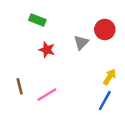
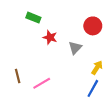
gray triangle: (81, 43) -> (75, 48), moved
red star: (47, 50) -> (50, 37), moved

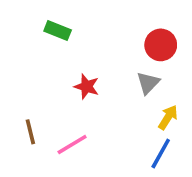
red star: (50, 37) -> (87, 87), moved
gray triangle: (75, 48) -> (148, 83), moved

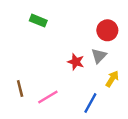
red star: (87, 87) -> (76, 62), moved
blue line: (161, 154) -> (90, 103), moved

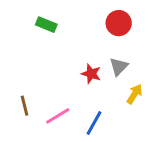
red circle: (107, 30) -> (119, 23), moved
blue line: (90, 103) -> (94, 123), moved

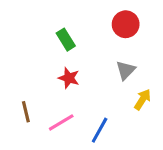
green rectangle: (46, 25) -> (66, 40), moved, turned 36
red star: (91, 74) -> (69, 78), moved

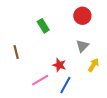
red star: (69, 78) -> (59, 65), moved
brown line: (26, 112) -> (16, 52), moved

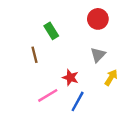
brown line: (16, 52) -> (35, 55), moved

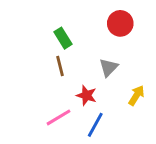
brown line: (35, 55) -> (60, 66), moved
gray triangle: (98, 55) -> (109, 67), moved

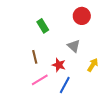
brown line: (60, 66) -> (35, 57), moved
gray triangle: (109, 67) -> (74, 46), turned -32

